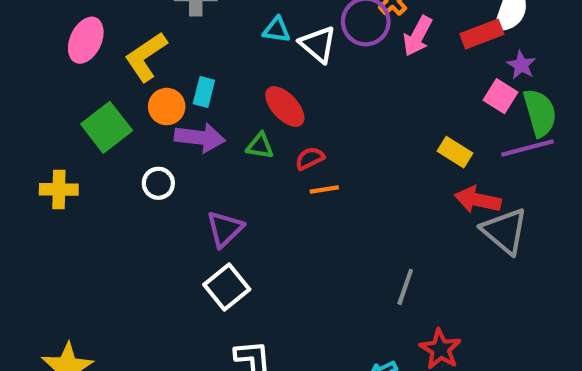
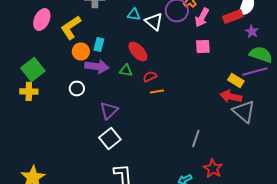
pink square: (501, 96) -> (203, 46), moved, turned -35
green semicircle: (540, 113) -> (261, 54), turned -55
green square: (107, 127) -> (33, 69), moved
yellow rectangle: (455, 152) -> (236, 80), moved

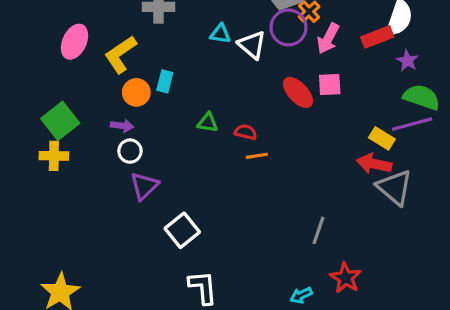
red ellipse: (138, 51) -> (298, 92), moved
purple arrow: (97, 66) -> (122, 126), moved, size x0.6
red semicircle: (150, 76) -> (246, 132), turned 40
purple triangle: (109, 110) -> (144, 186), moved

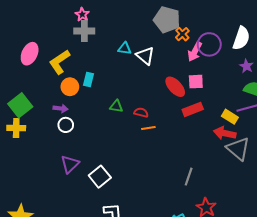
purple circle: (288, 27) -> (209, 44), moved
red rectangle: (377, 37) -> (193, 109), moved
purple triangle: (144, 186) -> (70, 164), moved

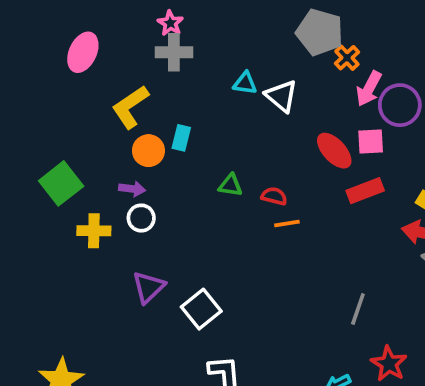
purple circle: (209, 44) -> (400, 105), moved
pink ellipse: (30, 54) -> (83, 52), moved
yellow cross: (16, 128) -> (94, 231), moved

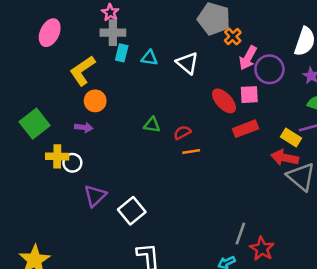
cyan triangle: (245, 83) -> (149, 58), moved
cyan rectangle: (181, 138) -> (122, 53), moved
red semicircle: (274, 196) -> (182, 132), turned -42
white circle: (141, 218) -> (72, 163), moved
gray line: (358, 309) -> (240, 234), moved

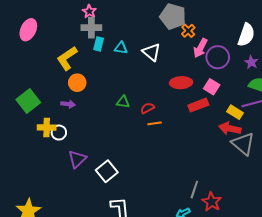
pink ellipse: (50, 33) -> (28, 30), moved
pink square: (249, 95) -> (212, 87), moved, turned 35
red ellipse: (224, 101) -> (181, 83), turned -50

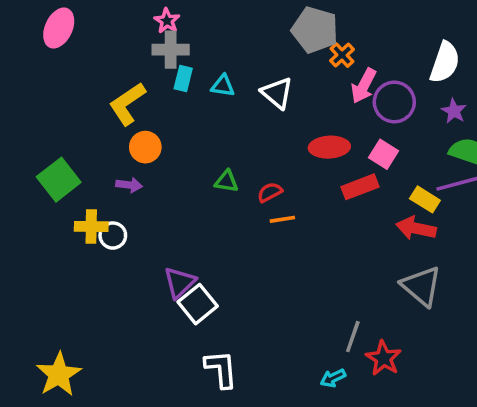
pink ellipse: (28, 30) -> (59, 28), moved
gray triangle: (243, 144) -> (421, 286), moved
purple triangle: (77, 159) -> (180, 282), moved

